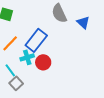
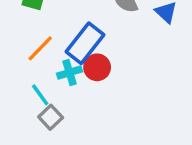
red circle: (43, 62) -> (97, 67), moved

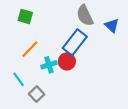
blue rectangle: (85, 43) -> (75, 42), moved
cyan line: (40, 95) -> (19, 79), moved

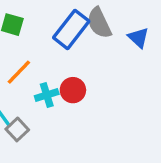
blue rectangle: (75, 42) -> (71, 29), moved
gray square: (37, 94) -> (17, 129), moved

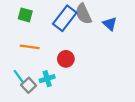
orange line: (19, 72) -> (30, 47), turned 54
cyan cross: (47, 95) -> (47, 79), moved

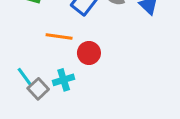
orange line: (30, 47) -> (59, 37), moved

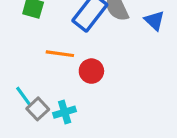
cyan cross: (64, 80) -> (65, 112), moved

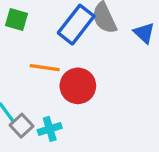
red circle: (91, 71) -> (78, 86), size x1.4

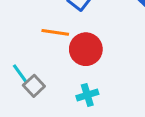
cyan cross: (50, 129) -> (87, 95), moved

